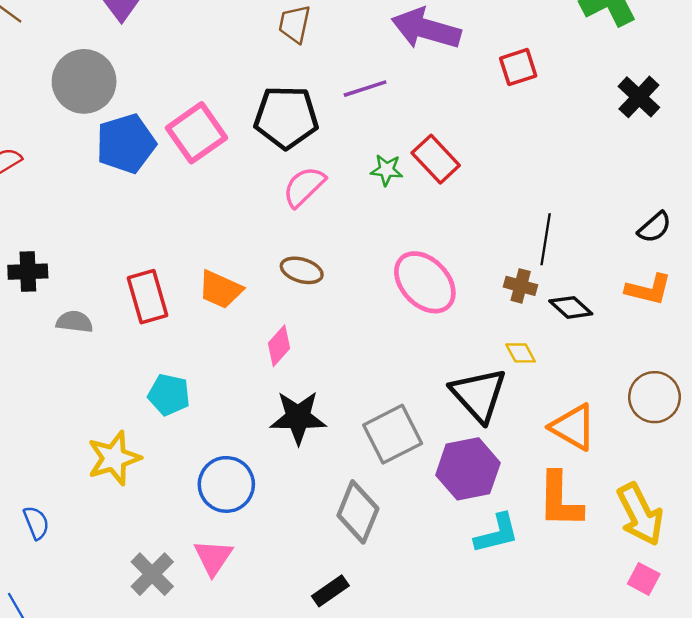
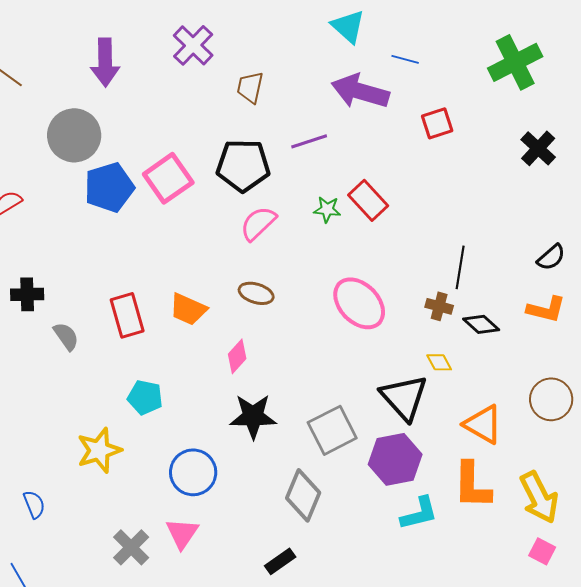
gray semicircle: (74, 322) -> (66, 336), turned 48

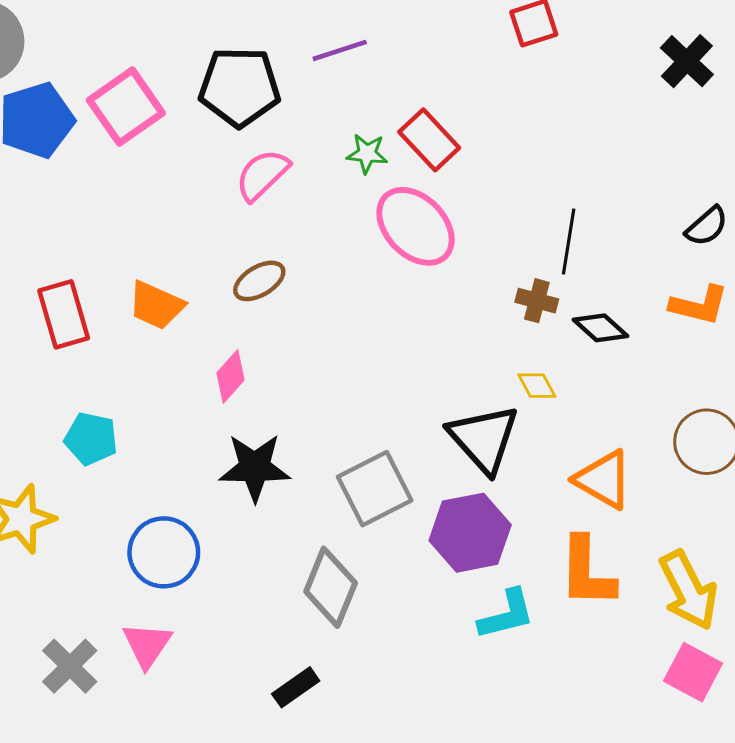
brown ellipse: (256, 293) -> (259, 281), turned -48
pink ellipse: (359, 303) -> (415, 226), moved
pink square: (542, 551) -> (693, 672), size x1.4

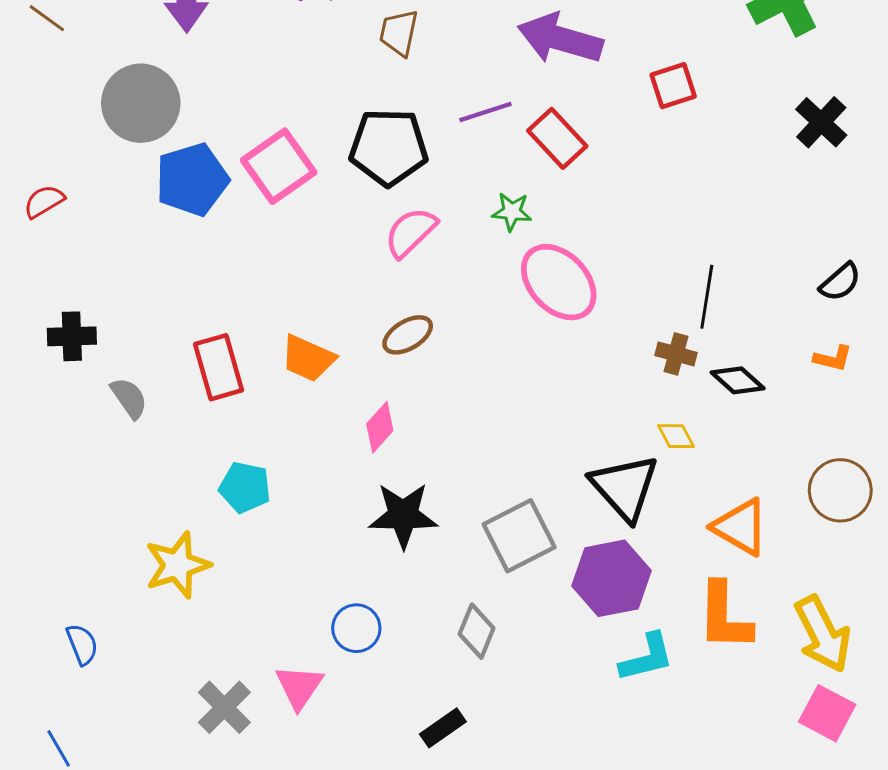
red rectangle: (429, 140) -> (557, 138), moved
orange L-shape: (699, 305) -> (833, 358), size x0.7
blue circle: (164, 552) -> (356, 628), moved, size x0.7
gray diamond: (331, 587) -> (477, 631), size x0.7

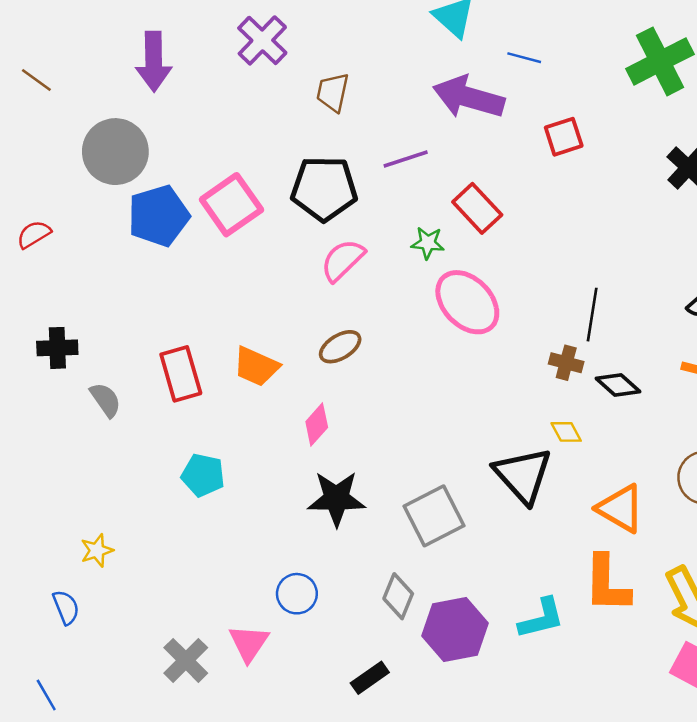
red rectangle: (557, 138) -> (477, 208), moved
yellow star: (177, 565) -> (97, 550), moved, size x0.6
purple hexagon: (611, 578) -> (455, 630), moved

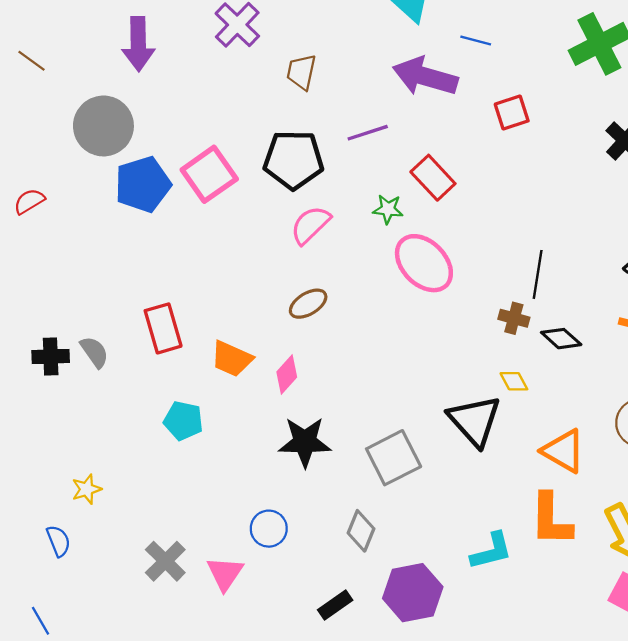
black cross: (57, 348) -> (51, 357), moved
orange trapezoid: (256, 366) -> (232, 359), moved
purple hexagon: (455, 630) -> (413, 593), moved
gray cross: (186, 660) -> (165, 561), moved

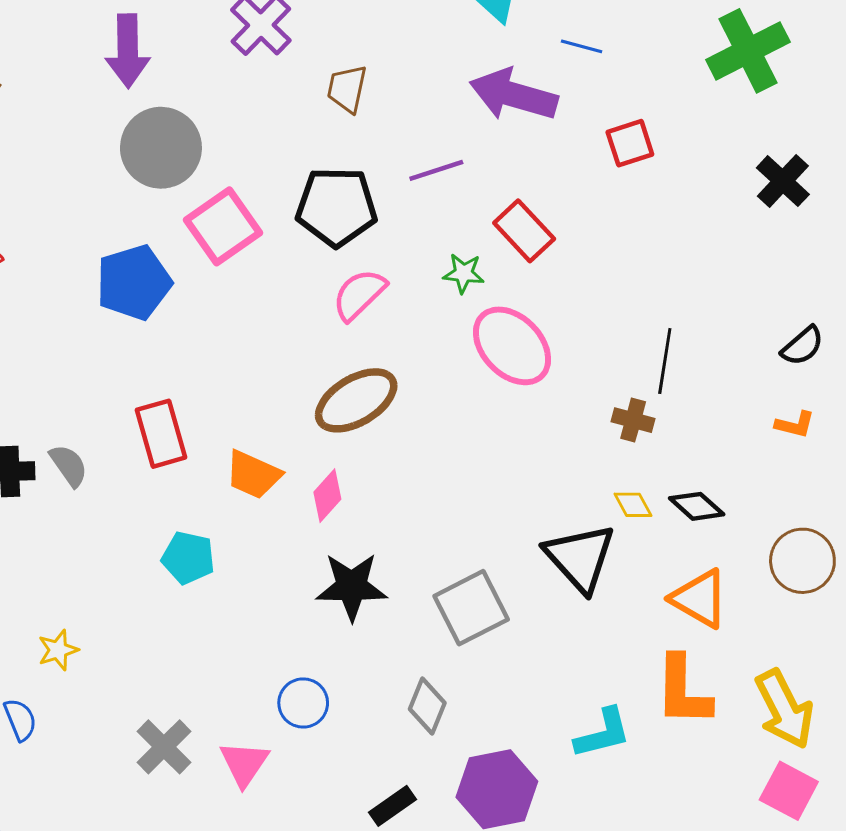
gray circle: (103, 126) -> (161, 148), moved
blue pentagon: (143, 184) -> (134, 282), moved
brown ellipse: (308, 304) -> (356, 400), size x1.6
black diamond: (561, 339) -> (697, 506), moved

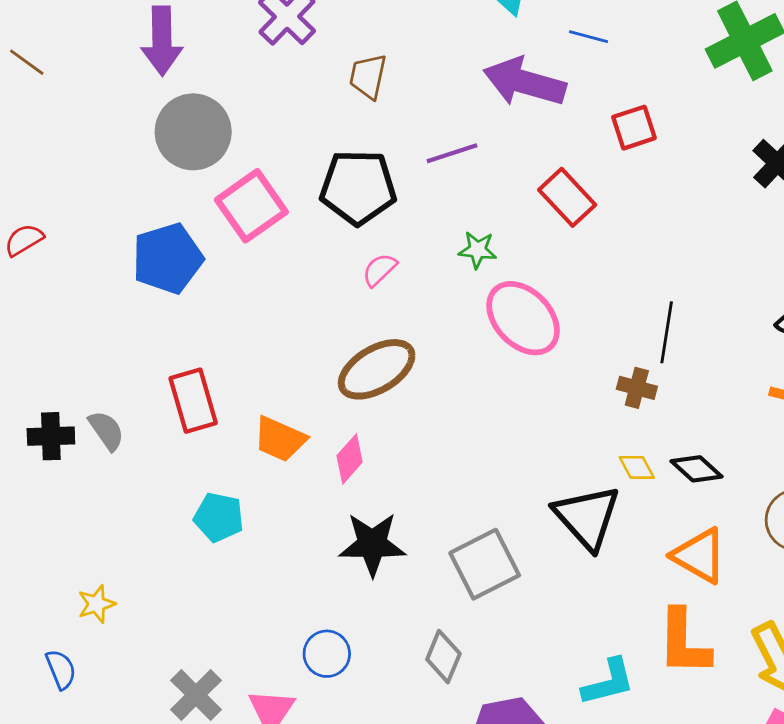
red rectangle: (524, 231) -> (567, 197), moved
pink semicircle: (359, 294) -> (379, 270), size x0.7

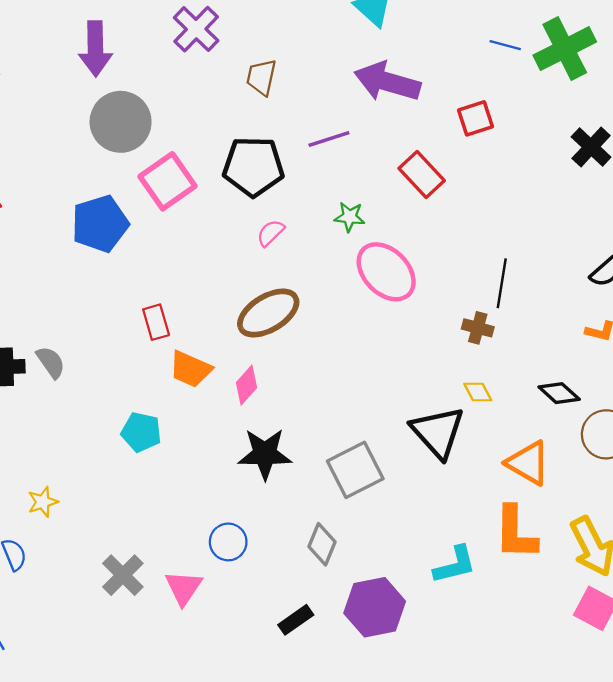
blue line: (588, 37) -> (505, 45), moved
red rectangle: (193, 401) -> (156, 322), moved, size x0.7
black diamond: (697, 469) -> (559, 393), moved

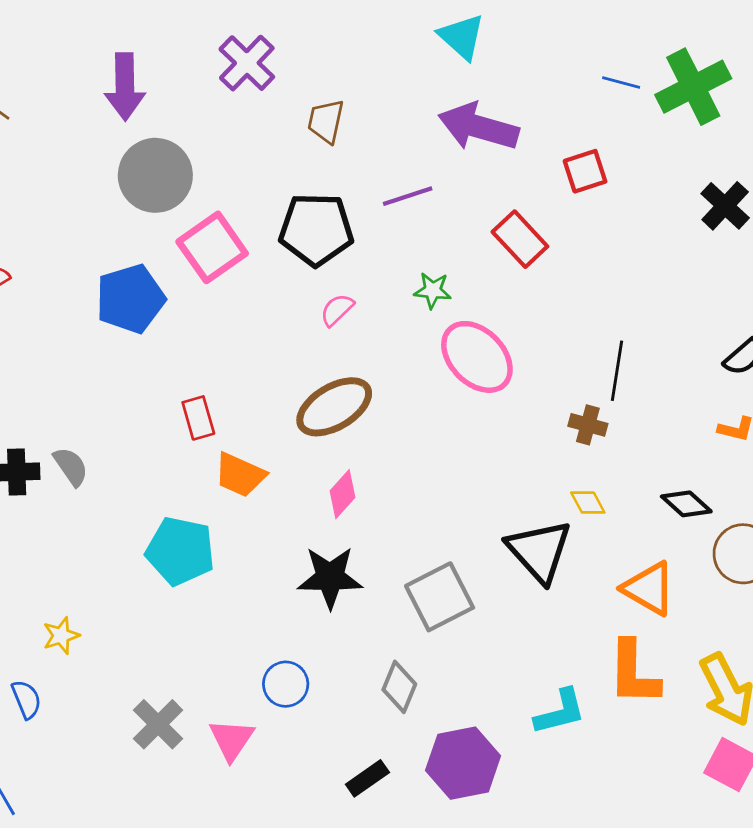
pink diamond: (246, 385) -> (342, 494), moved
cyan pentagon: (141, 432) -> (180, 551), size x1.4

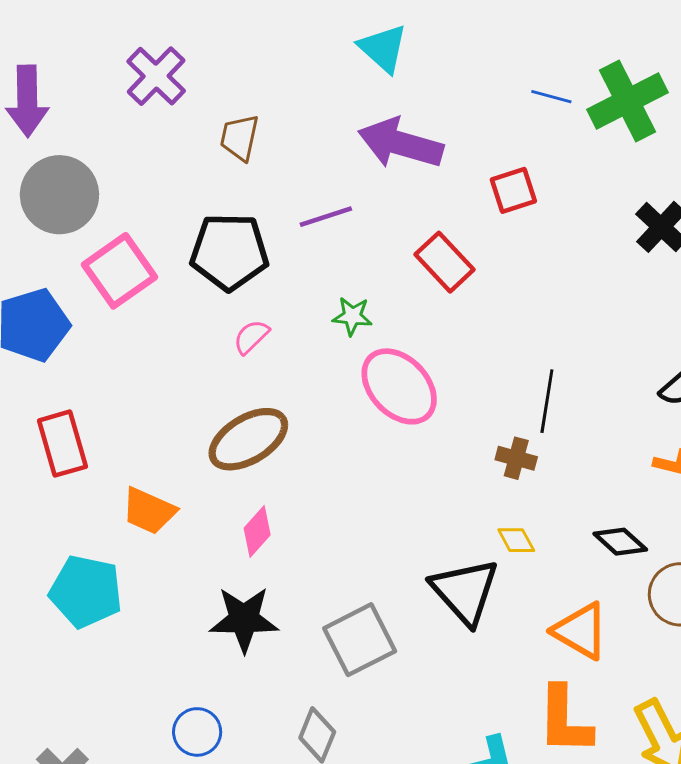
red rectangle: (198, 418) -> (62, 444), moved, size x1.4

